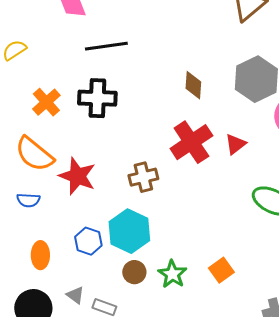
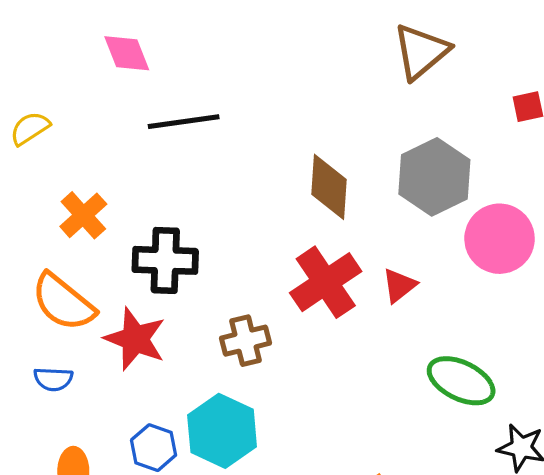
brown diamond: (193, 85) -> (329, 187), size x1.4
black cross: (97, 98) -> (165, 260), moved

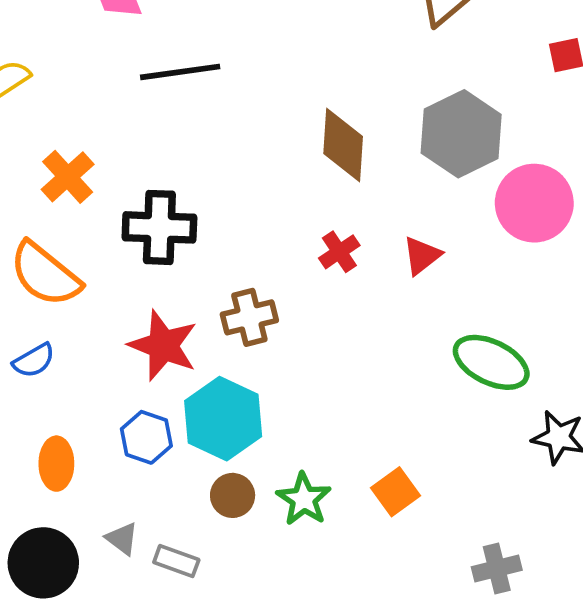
red cross: (326, 282) -> (339, 252), size x0.5
red star: (135, 339) -> (163, 346), moved
blue semicircle: (53, 379) -> (34, 361), turned -33

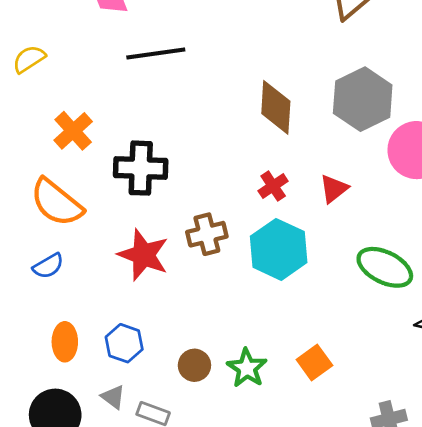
cyan hexagon: (223, 419) -> (279, 249), moved
blue hexagon: (146, 437) -> (124, 343), moved

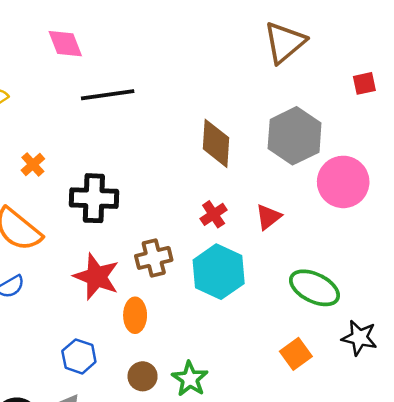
orange cross: (73, 131) -> (33, 164), size x0.7
orange ellipse: (65, 342) -> (135, 315), moved
orange square: (314, 362) -> (296, 354), moved

